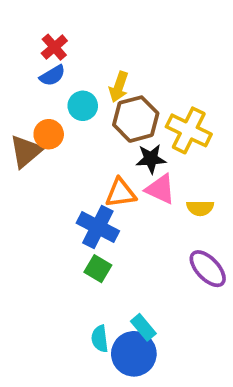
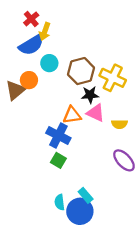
red cross: (54, 47) -> (31, 19), moved
blue semicircle: (52, 76) -> (31, 45), size x1.6
yellow arrow: (119, 87) -> (45, 31), moved

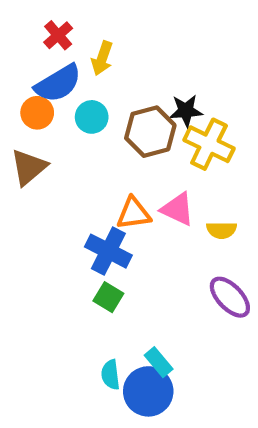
yellow arrow: (45, 31) -> (102, 58), moved
orange circle: (29, 80) -> (37, 113), moved
black star: (90, 95) -> (186, 111), moved

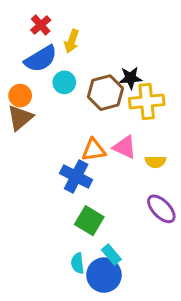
orange circle: (37, 113) -> (20, 96), moved
yellow cross: (209, 144) -> (147, 101), turned -32
green square: (108, 297) -> (89, 221), moved, size x1.4

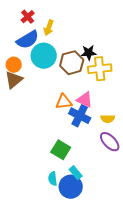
cyan circle: (64, 82) -> (44, 56), size x1.6
yellow semicircle: (155, 162) -> (108, 119), moved
blue cross: (76, 177) -> (80, 116), moved

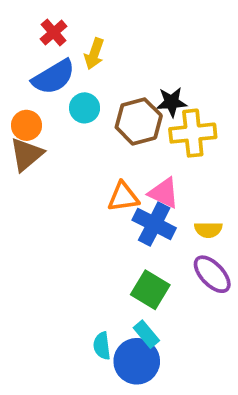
cyan circle: (44, 56) -> (85, 108), size x0.6
green square: (61, 150) -> (150, 290), moved

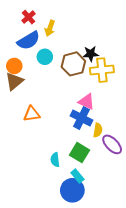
orange triangle: (123, 197) -> (32, 114), moved
yellow semicircle: (208, 230) -> (98, 130), moved, turned -80
cyan semicircle: (102, 346) -> (55, 160), moved

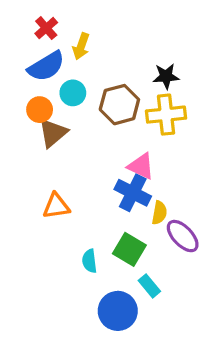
black star: (91, 54) -> (166, 76), moved
orange circle: (14, 66) -> (40, 110), moved
brown triangle: (14, 81) -> (53, 133), moved
orange triangle: (32, 114) -> (56, 206), moved
cyan rectangle: (77, 176) -> (149, 286), moved

